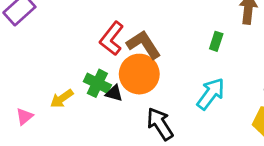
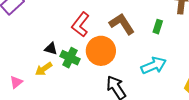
brown L-shape: (144, 45) -> (122, 24), moved
black triangle: (114, 93) -> (51, 49), moved
cyan arrow: (211, 94) -> (154, 65), turned 30

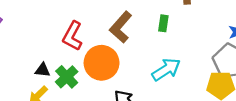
brown L-shape: (122, 24) -> (121, 27), turned -96
green cross: (70, 58) -> (67, 77), turned 30

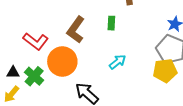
red L-shape: (73, 36) -> (36, 41), turned -75
cyan arrow: (166, 70) -> (118, 62), size x0.7

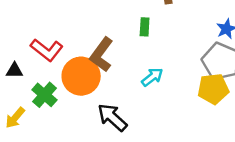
brown L-shape: (76, 30) -> (101, 55), moved
black triangle: (13, 72) -> (14, 71), moved

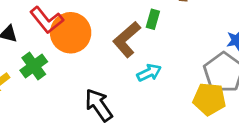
brown L-shape: (101, 55) -> (127, 39), moved
orange circle: (81, 76) -> (71, 33), moved

